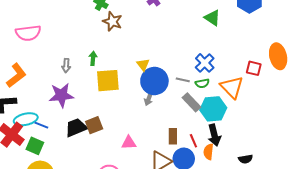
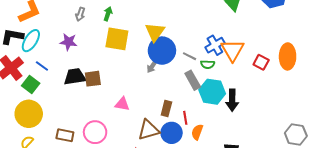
yellow triangle: (143, 65) -> (155, 32), size x1.5
orange triangle: (232, 87) -> (232, 50), moved
purple star: (61, 95) -> (68, 42), size x0.7
cyan ellipse: (26, 119) -> (31, 41), moved, turned -60
black arrow: (214, 135) -> (232, 100), moved

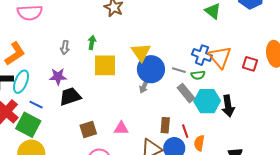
blue cross: (215, 45) -> (202, 55), turned -30
black trapezoid: (75, 77) -> (70, 97), moved
brown square: (93, 79) -> (88, 129), moved
green square: (31, 84) -> (28, 125), size x1.4

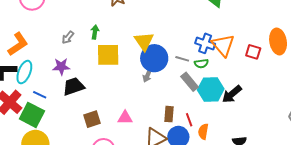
gray arrow: (65, 48) -> (68, 37), turned 32
black arrow: (228, 106) -> (232, 94), turned 60

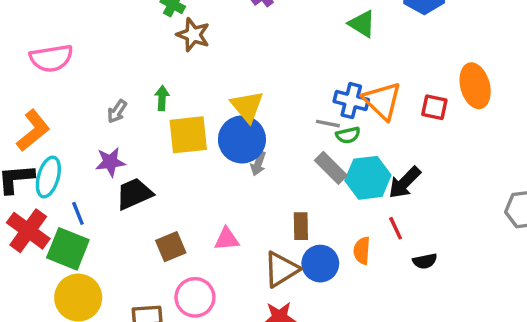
blue circle: (154, 58) -> (242, 139), moved
gray line: (182, 59) -> (328, 124), moved
blue line: (40, 95) -> (78, 213), turned 48
red line: (189, 120) -> (396, 228), moved

